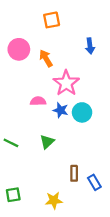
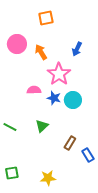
blue arrow: (90, 46) -> (77, 49), moved, turned 32
brown rectangle: (74, 173) -> (70, 143), moved, turned 32
blue rectangle: (94, 182) -> (88, 155), moved

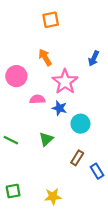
pink circle: (17, 44) -> (16, 76), moved
blue arrow: (77, 49) -> (94, 58), moved
cyan circle: (73, 100) -> (80, 124), moved

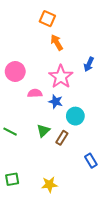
orange square: (51, 20) -> (47, 19), turned 35
orange arrow: (45, 57) -> (57, 42), moved
blue arrow: (94, 58) -> (89, 64), moved
brown rectangle: (77, 158) -> (62, 138), moved

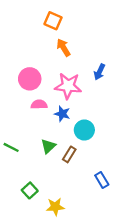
pink circle: (15, 71) -> (30, 79), moved
pink star: (61, 77) -> (68, 86), turned -30
green square: (12, 179) -> (30, 190), moved, turned -32

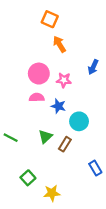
pink circle: (30, 79) -> (39, 74), moved
pink star: (68, 86) -> (64, 80), size x0.6

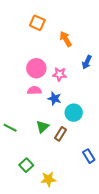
orange square: (50, 19) -> (37, 23), moved
orange arrow: (59, 44) -> (66, 39), moved

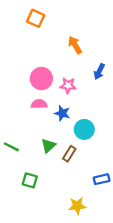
orange square: (37, 23) -> (36, 18), moved
blue rectangle: (89, 156) -> (102, 179), turned -72
green square: (26, 165) -> (30, 180), moved, turned -32
yellow star: (48, 179) -> (77, 206), moved

